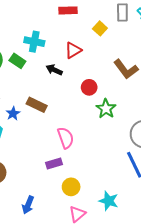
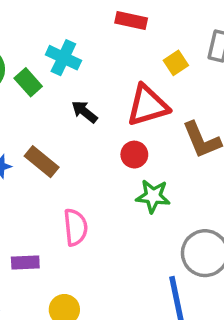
red triangle: (73, 50) -> (148, 105), moved, size x1.5
green star: (106, 109) -> (153, 196), turned 30
purple rectangle: (54, 163) -> (25, 263), moved

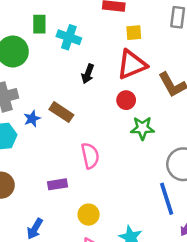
yellow square: (176, 63) -> (134, 33), moved, turned 35
green rectangle: (28, 82) -> (39, 24), moved, turned 48
black arrow: (84, 112) -> (88, 74), turned -102

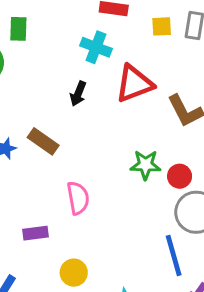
yellow square: (134, 33) -> (162, 26), moved
cyan cross: (69, 37) -> (96, 47), moved
red circle: (126, 100) -> (180, 176), moved

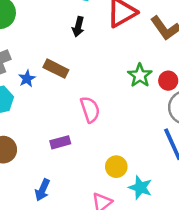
green star: (145, 165) -> (140, 75), turned -30
yellow circle: (74, 273) -> (116, 167), moved

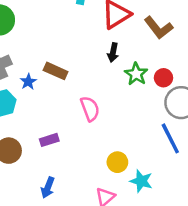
black arrow: (78, 27) -> (113, 52), moved
purple rectangle: (60, 142) -> (49, 140), moved

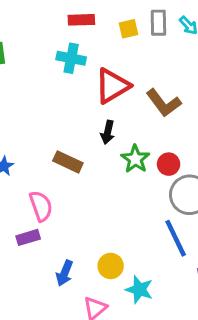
brown rectangle: (56, 71) -> (68, 162), moved
pink semicircle: (90, 109) -> (41, 206), moved
blue arrow: (48, 188) -> (65, 273), moved

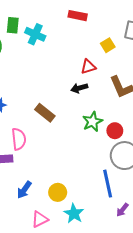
yellow square: (128, 29) -> (108, 45), moved, turned -32
cyan cross: (71, 58) -> (35, 34), moved
red triangle: (112, 86) -> (88, 67), size x0.6
black arrow: (108, 132) -> (79, 88), moved, turned 49

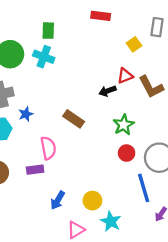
green rectangle: (13, 25) -> (48, 31), moved
cyan cross: (35, 34) -> (44, 57), moved
red triangle: (88, 67) -> (125, 76), moved
red circle: (115, 131) -> (127, 153), moved

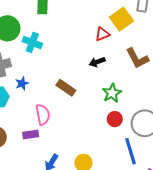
yellow square: (134, 44) -> (121, 19), size x1.6
cyan cross: (44, 57) -> (32, 43), moved
red triangle: (125, 76) -> (102, 34), moved

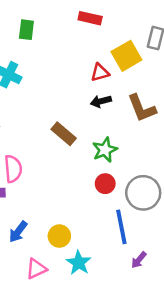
black arrow: (97, 62) -> (101, 101), moved
brown rectangle: (66, 88) -> (64, 134), moved

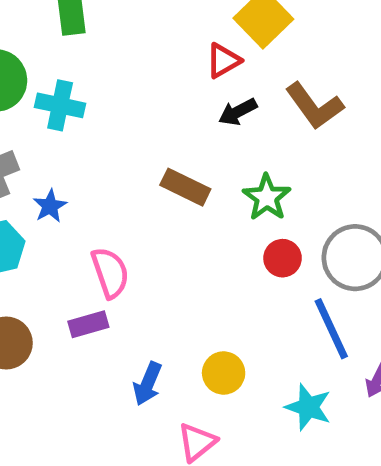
cyan star: (79, 263) -> (308, 407), moved

